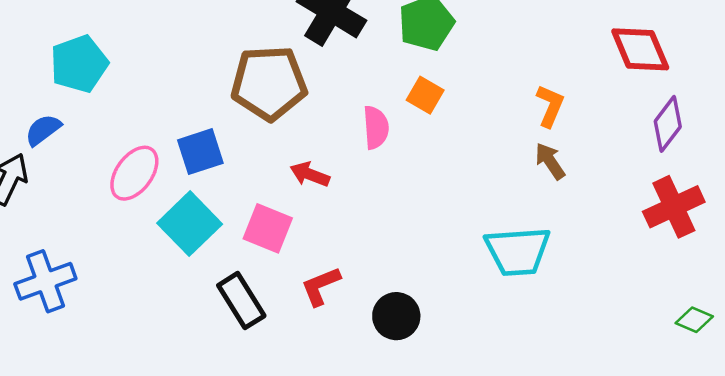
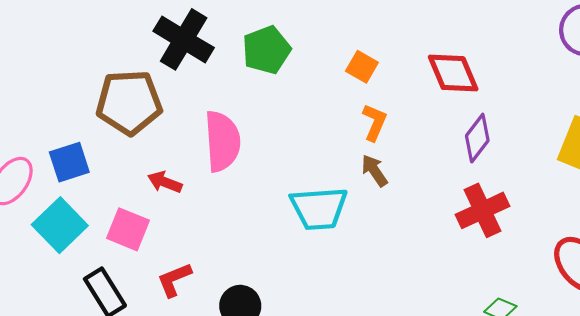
orange square: (425, 95) -> (362, 67), moved
pink semicircle: (376, 127) -> (222, 141), size x1.6
cyan trapezoid: (518, 251) -> (319, 208), moved

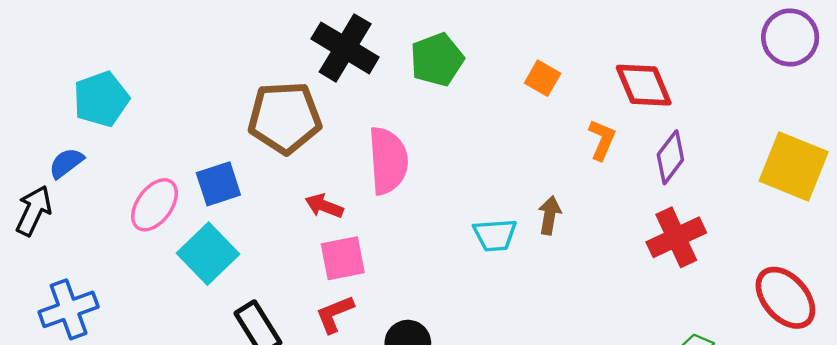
orange L-shape: (374, 122) -> (602, 140), moved
brown arrow: (374, 171) -> (550, 215), moved, turned 44
cyan trapezoid: (319, 208) -> (495, 235), size x0.7
pink square: (128, 229) -> (343, 258), moved, turned -33

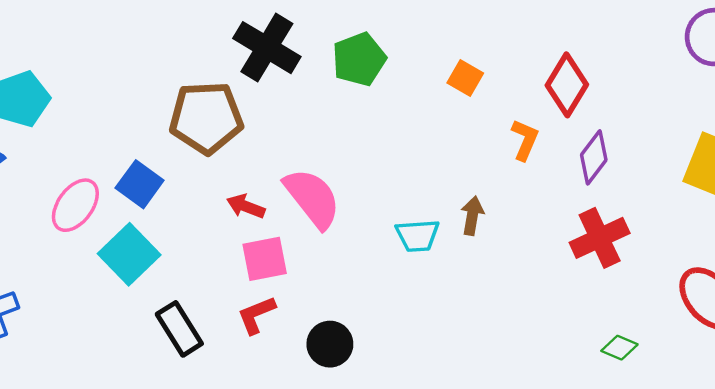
red diamond: (644, 85) -> (567, 85), turned 54
pink semicircle: (388, 161) -> (312, 198), moved, turned -34
blue square: (218, 184) -> (140, 184), turned -36

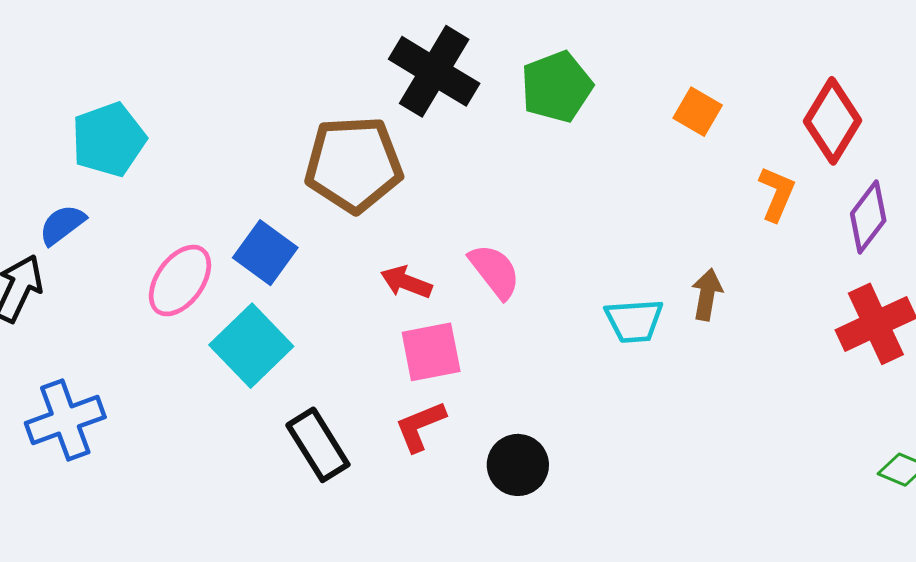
pink semicircle: (312, 198) -> (495, 271), size x0.7

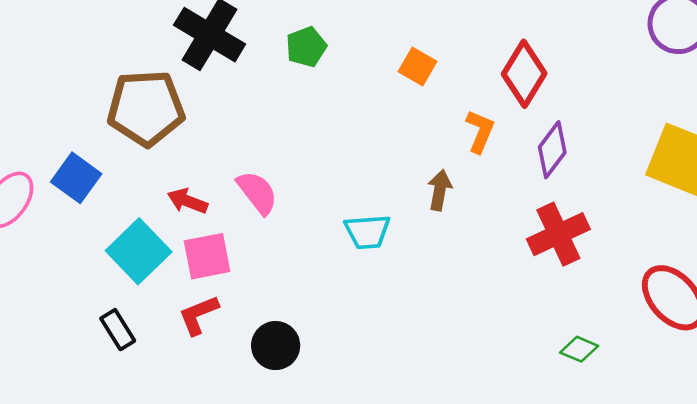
green pentagon: (557, 87) -> (306, 47), size x0.7
brown arrow: (707, 294) -> (440, 190), moved
cyan square: (251, 346) -> (139, 251), moved
black rectangle: (318, 445) -> (118, 330), size x0.7

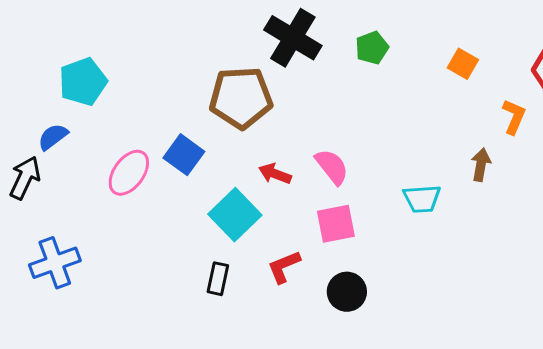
pink square: (207, 256) -> (336, 224), moved
black rectangle: (118, 330) -> (218, 279), turned 44

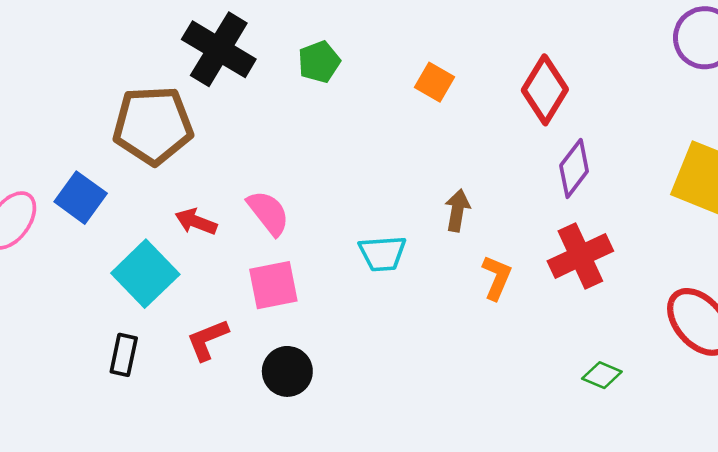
orange L-shape: (514, 117) -> (497, 278), moved

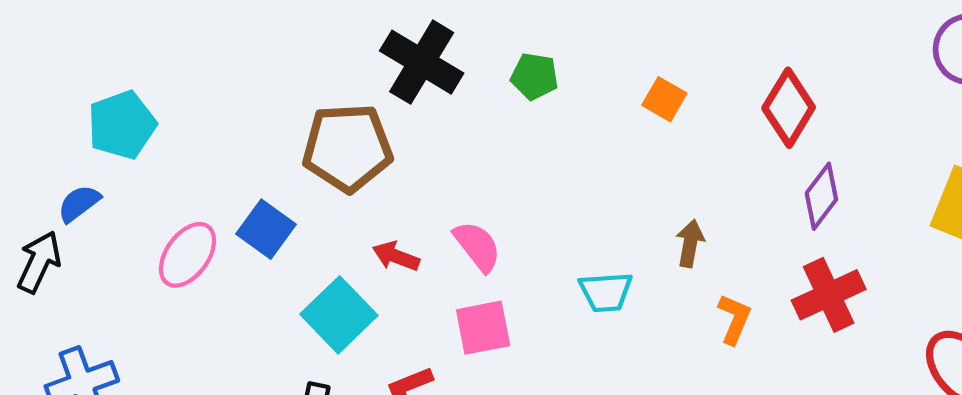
green pentagon: (319, 62) -> (534, 76), turned 30

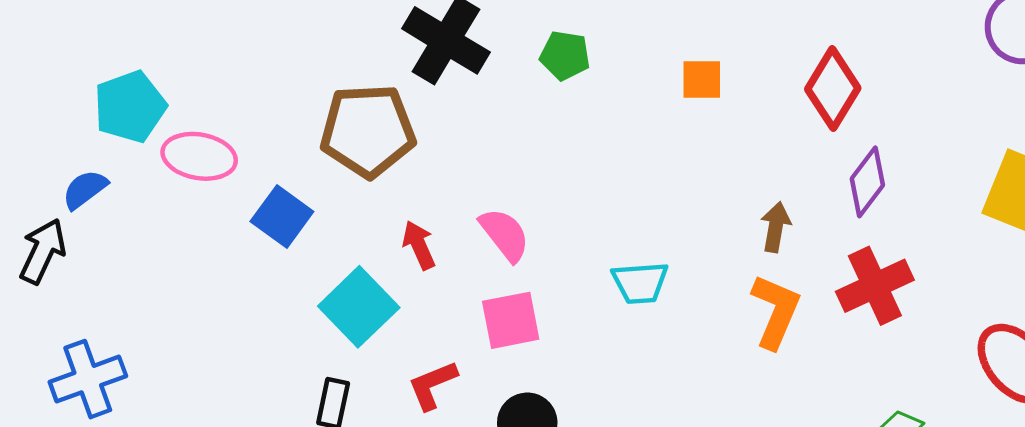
orange square: (664, 99) -> (702, 80), turned -30
brown arrow: (690, 243) -> (776, 227), moved
pink ellipse: (187, 255) -> (199, 156), moved, turned 64
red arrow: (396, 256) -> (419, 245), turned 45
orange L-shape: (734, 319) -> (776, 311), size x1.4

